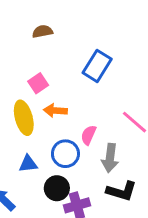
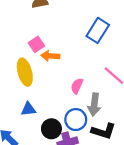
blue rectangle: (97, 66) -> (98, 30), moved
orange arrow: (55, 111) -> (50, 56), moved
blue circle: (65, 154) -> (76, 120), moved

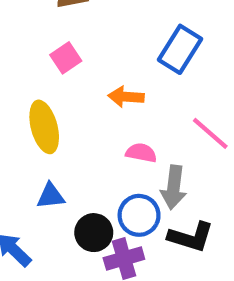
pink square: (36, 44) -> (66, 58), moved
orange arrow: (50, 56) -> (126, 97), moved
pink semicircle: (77, 86) -> (141, 153), turned 77

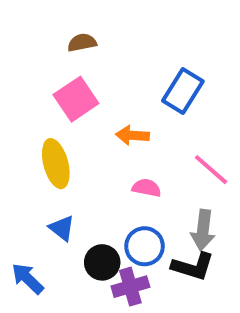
pink square: (66, 58) -> (76, 99), size x1.5
gray arrow: (174, 187) -> (203, 230), moved
blue triangle: (51, 196) -> (62, 228), turned 44

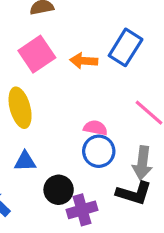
orange arrow: (132, 135) -> (84, 61), moved
blue triangle: (62, 228) -> (25, 161), turned -40
blue circle: (145, 246) -> (99, 151), moved

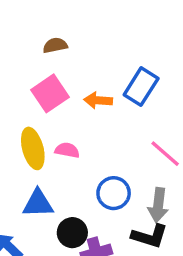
pink semicircle: (95, 128) -> (67, 150), moved
blue triangle: (25, 161) -> (38, 203), size x1.4

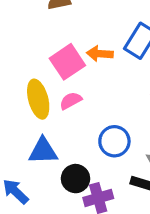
pink square: (50, 93) -> (67, 62), moved
pink semicircle: (67, 150) -> (71, 101), turned -40

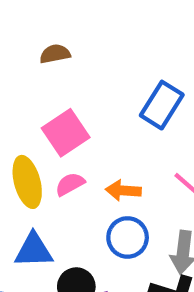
orange arrow: (100, 54) -> (123, 190), moved

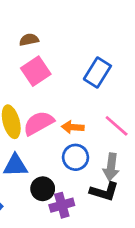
pink square: (66, 133) -> (36, 71), moved
pink semicircle: (70, 184) -> (39, 123), size x1.6

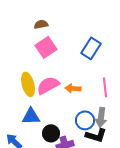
pink line: (117, 126) -> (105, 87), turned 42
blue circle: (76, 157) -> (85, 120), moved

